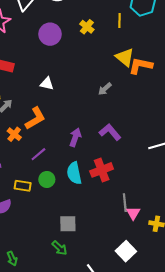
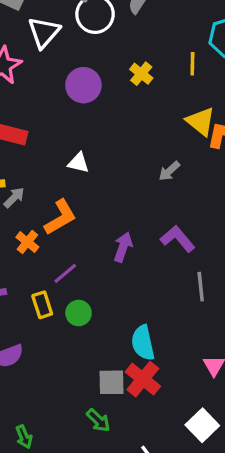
red cross: (102, 170) -> (143, 379), moved, turned -30
cyan semicircle: (74, 173) -> (143, 343), moved
yellow rectangle: (23, 186) -> (42, 305), moved, turned 63
gray line: (125, 203) -> (201, 287), moved

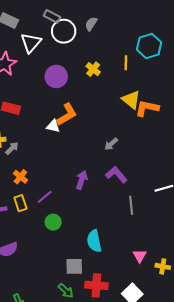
gray arrow: (169, 171) -> (111, 144), moved
orange L-shape: (60, 217) -> (67, 114), moved
yellow rectangle: (42, 305) -> (20, 203), moved
red cross: (143, 379) -> (96, 285), moved, turned -35

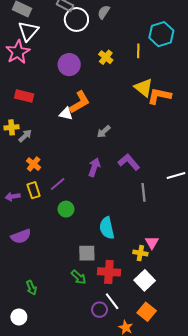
white triangle: (31, 43) -> (28, 31), moved
gray arrow: (111, 144) -> (104, 132), moved
yellow cross: (163, 266) -> (140, 253), moved

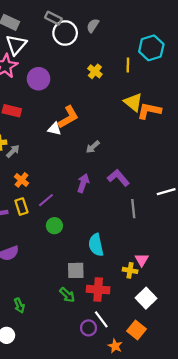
purple circle: (69, 65) -> (38, 79), moved
white square: (145, 280) -> (146, 298), moved

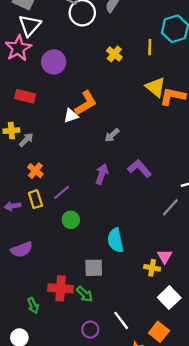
white triangle: (54, 129) -> (71, 116), turned -32
gray line: (133, 209) -> (170, 207), moved, turned 48
red cross: (98, 290) -> (61, 288), moved
purple circle: (89, 328) -> (90, 330), moved

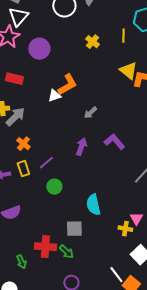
gray arrow: (26, 140) -> (15, 117), size x1.5
white line: (121, 320) -> (116, 275), moved

